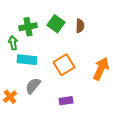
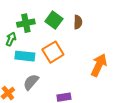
green arrow: (13, 43) -> (11, 39), turned 32
orange square: (64, 65) -> (53, 52), moved

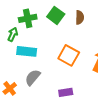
orange square: (53, 52) -> (69, 55), moved, turned -30

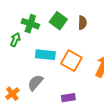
green cross: (28, 18) -> (30, 24), turned 30
cyan rectangle: (27, 51) -> (45, 55), moved

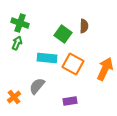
green square: (58, 21) -> (63, 34), moved
green cross: (30, 24) -> (20, 23), moved

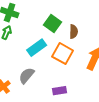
brown semicircle: (84, 26) -> (74, 32), moved
cyan rectangle: (47, 58) -> (37, 48), turned -42

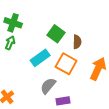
gray semicircle: (27, 76) -> (48, 86), moved

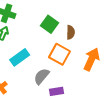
cyan rectangle: (40, 58) -> (20, 57), moved

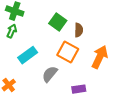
purple rectangle: (57, 91) -> (79, 89), moved

